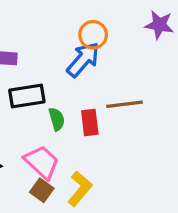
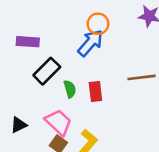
black rectangle: (27, 96) -> (47, 71), turned -36
brown line: (125, 104) -> (141, 77), moved

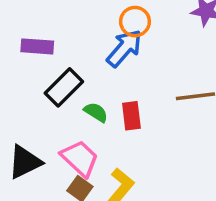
green semicircle: (70, 89) -> (96, 112), turned -42
black triangle: (19, 125) -> (25, 162), size x1.5

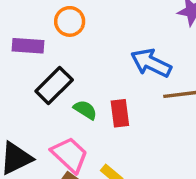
orange circle: (135, 22) -> (70, 21), moved
blue arrow: (124, 48) -> (151, 63), moved, turned -105

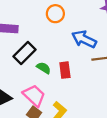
orange circle: (70, 21) -> (55, 14), moved

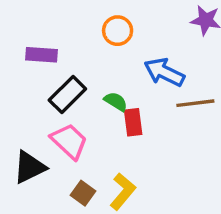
green semicircle: (44, 68) -> (116, 101), moved
pink trapezoid: (34, 96) -> (69, 141), moved

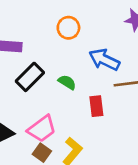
red rectangle: (133, 122) -> (96, 106), moved
pink trapezoid: (69, 141) -> (42, 129), moved, turned 100

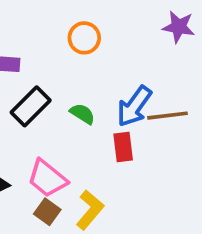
blue arrow: (104, 60) -> (134, 106), moved, turned -80
pink trapezoid: (42, 129) -> (47, 178), turned 76

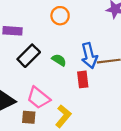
blue arrow: (134, 106) -> (89, 56), turned -50
brown square: (47, 212) -> (29, 117), moved, turned -32

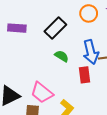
orange circle: (60, 16) -> (89, 13), moved
black rectangle: (29, 56) -> (55, 28), moved

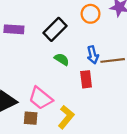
blue arrow: (91, 52) -> (93, 55), size x0.7

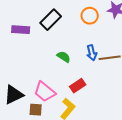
black rectangle: (55, 29) -> (51, 20), moved
red rectangle: (86, 79) -> (78, 86), moved, turned 63

